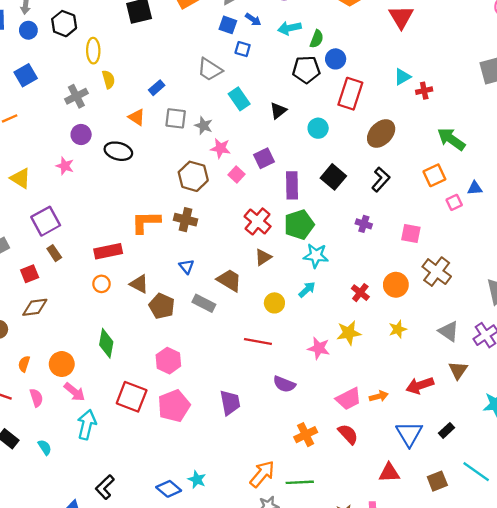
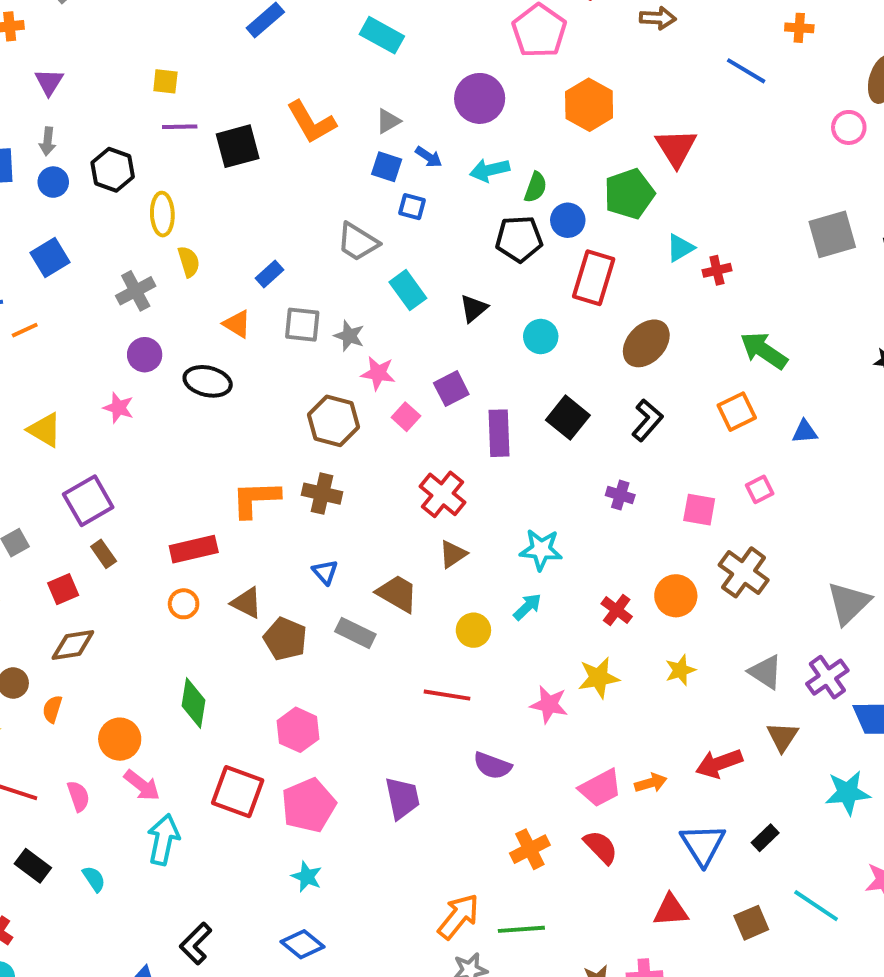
pink square: (454, 202) -> (760, 489), moved
green pentagon: (299, 225) -> (629, 194), moved
orange semicircle: (24, 364) -> (52, 709), moved
cyan star: (197, 480) -> (307, 877), moved

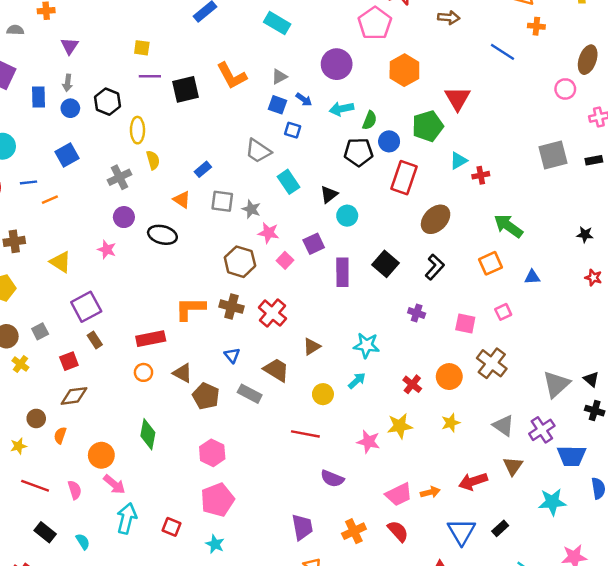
cyan circle: (541, 337) -> (347, 216), moved
red cross: (443, 494) -> (272, 313), moved
red square: (238, 792) -> (172, 527), moved, size x0.6
purple trapezoid: (402, 798) -> (302, 527), moved

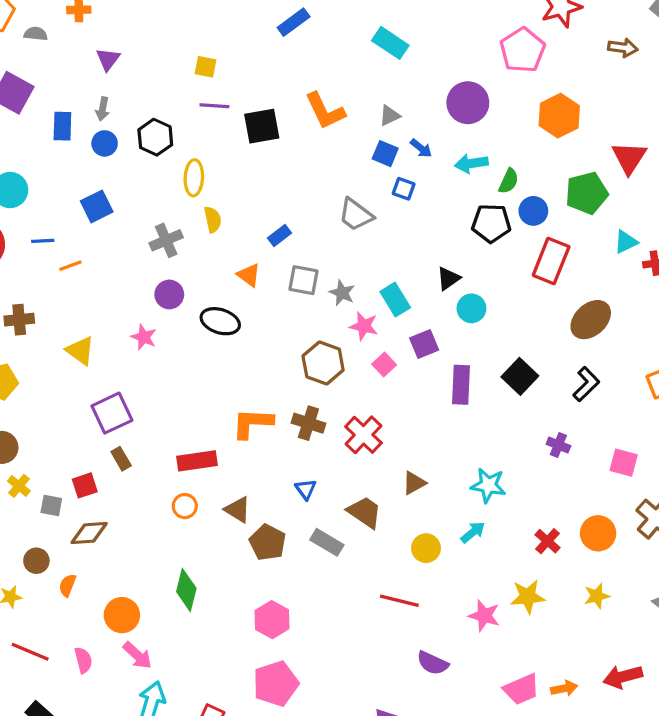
cyan rectangle: (289, 182) -> (395, 300), moved
gray square: (40, 331) -> (51, 506), moved, turned 35

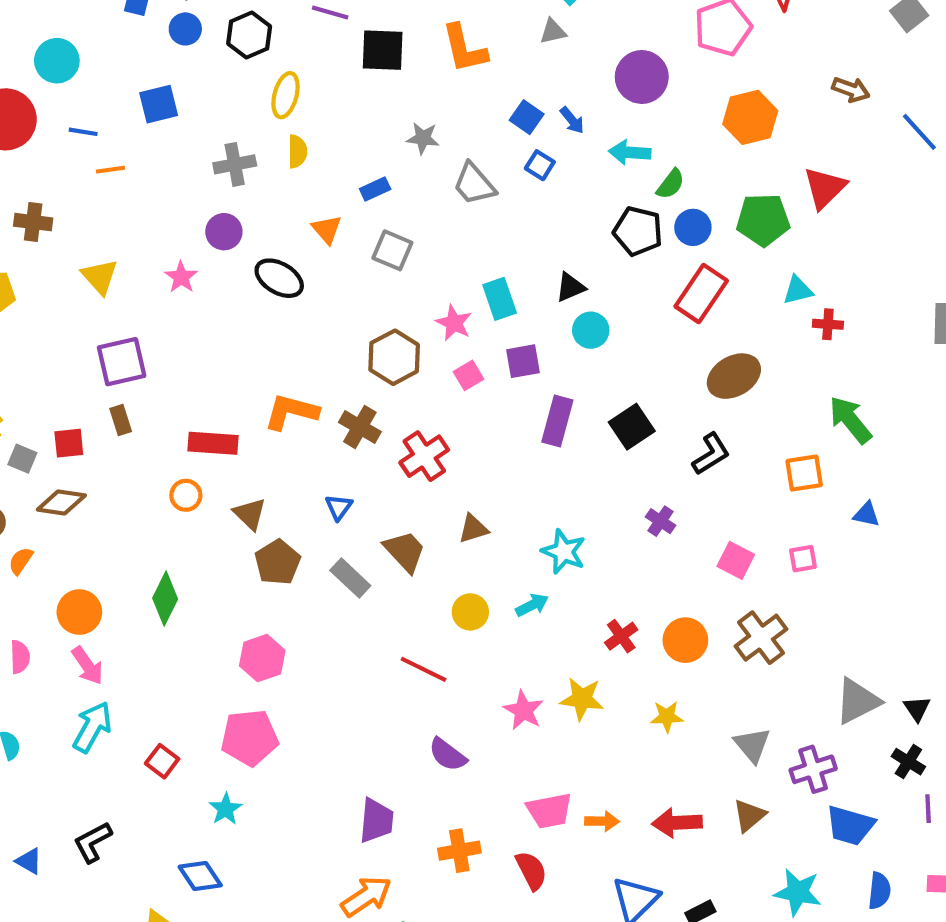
brown arrow: (623, 48) -> (851, 90), moved
gray triangle: (390, 115) -> (553, 31), moved
gray star: (342, 293) -> (423, 138), moved, turned -30

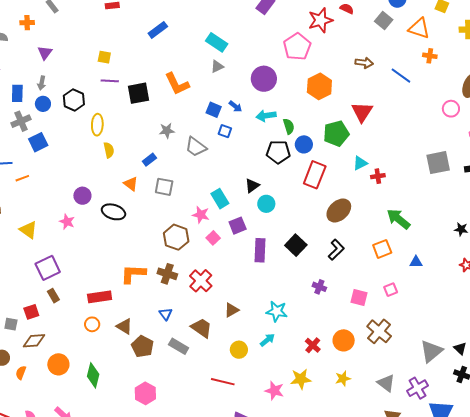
gray cross: (235, 164) -> (21, 121), moved
green semicircle: (671, 184) -> (289, 126), turned -42
orange circle: (79, 612) -> (58, 364), moved

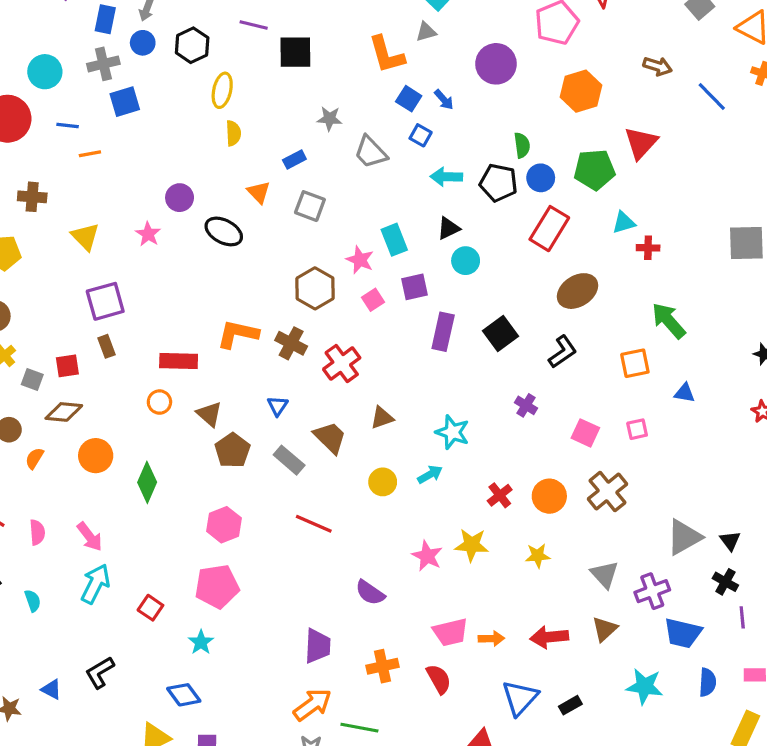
orange L-shape: (177, 84) -> (387, 55), moved
cyan arrow: (266, 116) -> (446, 177), moved
red line: (223, 382) -> (314, 524), moved

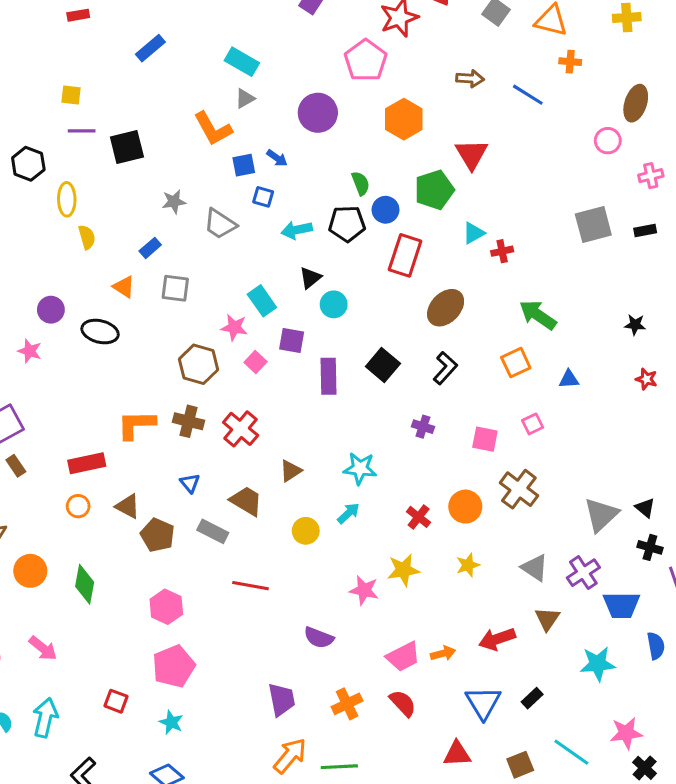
blue square: (409, 99) -> (244, 165), turned -30
purple square: (415, 287) -> (292, 341), turned 36
cyan arrow: (95, 584) -> (45, 718), moved

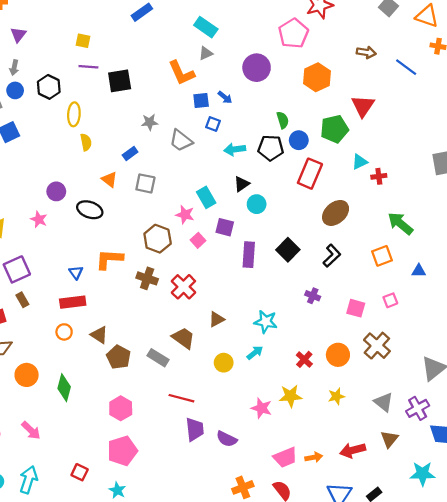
orange L-shape: (136, 425) -> (109, 259), moved
blue triangle: (190, 483) -> (76, 273), moved
purple trapezoid: (281, 699) -> (195, 429), moved

